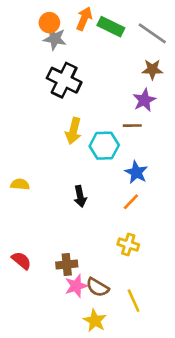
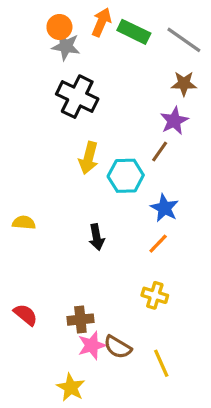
brown line: (132, 126) -> (160, 151), turned -54
yellow star: (95, 321) -> (71, 387), moved

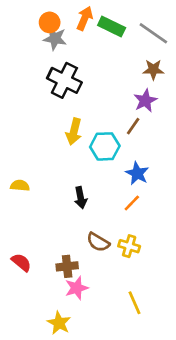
brown semicircle: (118, 347) -> (98, 242), moved

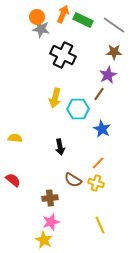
black cross: (64, 80) -> (63, 55), moved
orange line: (132, 203) -> (98, 163), moved
red semicircle: (21, 262) -> (13, 180), moved
pink star: (77, 288) -> (51, 222), moved

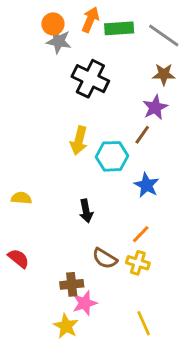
green rectangle: (83, 20) -> (119, 28), turned -30
pink star: (51, 222) -> (85, 303), moved
yellow star: (44, 240) -> (66, 326), moved

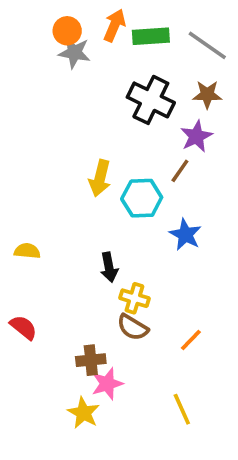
black cross: (90, 79) -> (151, 100), moved
orange line: (141, 234) -> (191, 340), moved
yellow cross: (138, 263) -> (134, 298), moved

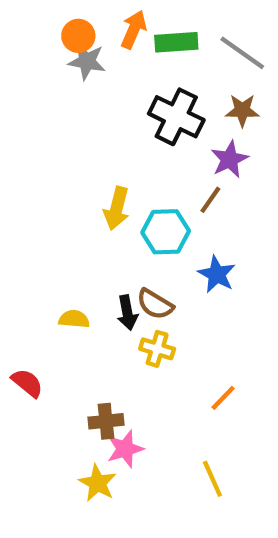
yellow semicircle: (27, 251) -> (74, 319), moved
brown semicircle: (133, 327) -> (155, 304), moved

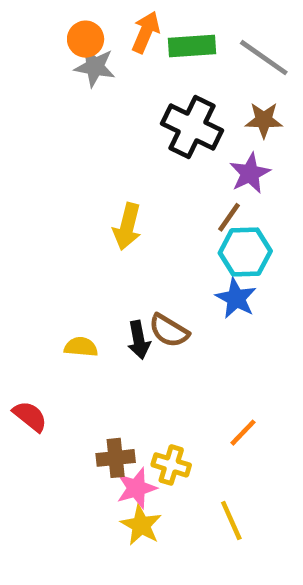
cyan hexagon: (166, 232) -> (245, 252), moved
yellow cross: (157, 349) -> (171, 465), moved
yellow star: (97, 483) -> (141, 525), moved

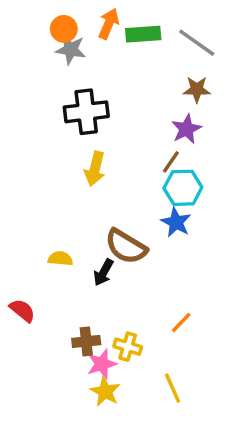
black cross: (192, 127) -> (86, 112), moved, turned -33
brown semicircle: (169, 331) -> (126, 246), size x1.4
black arrow: (139, 340) -> (104, 272), moved, turned 40

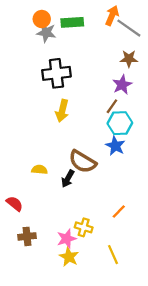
orange arrow: (109, 24) -> (112, 16), moved
green rectangle: (143, 34) -> (72, 22), moved
brown cross: (86, 341) -> (27, 236), moved

